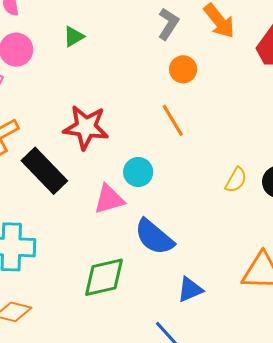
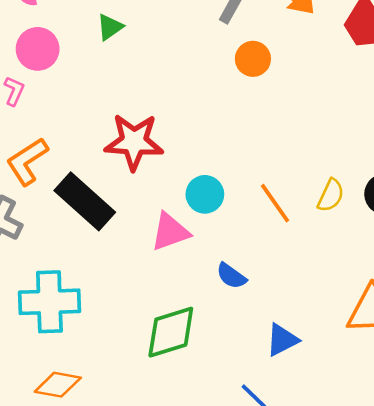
orange line: (173, 120) -> (275, 203), moved
blue semicircle: (154, 237) -> (231, 276), size x0.6

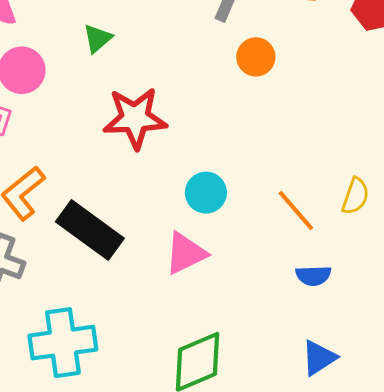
red star: (134, 142) -> (135, 118), moved
cyan circle: (205, 194) -> (206, 193), moved
blue semicircle: (231, 276) -> (313, 276), moved, turned -32

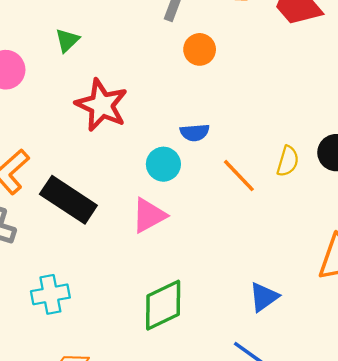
red star: (135, 118) -> (102, 105), turned 30
blue semicircle: (313, 276) -> (195, 133), moved
cyan cross: (63, 343) -> (50, 294), size x0.7

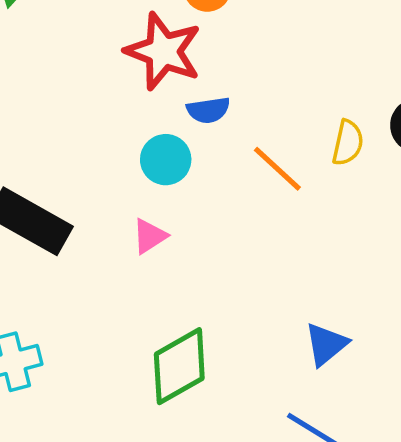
red star: (102, 105) -> (163, 51), moved
pink triangle: (149, 215) -> (150, 236), size x0.7

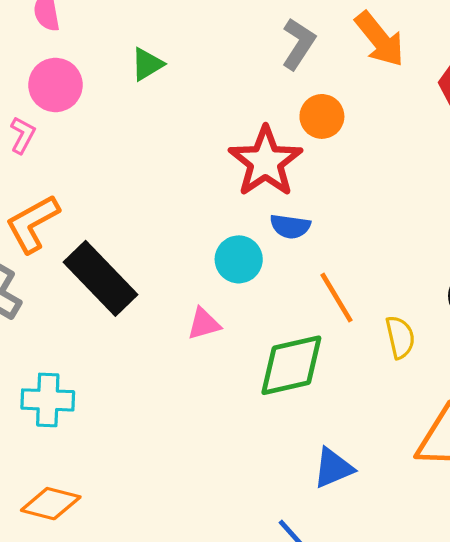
yellow semicircle: (348, 143) -> (400, 337), moved, turned -42
green diamond: (179, 366) -> (291, 365), moved

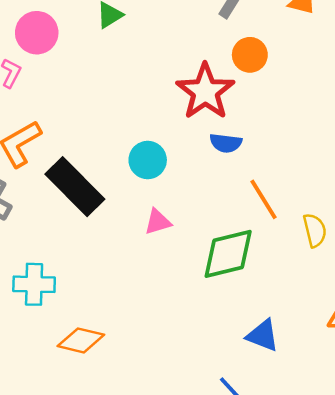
cyan circle: (239, 259) -> (148, 160), moved
blue triangle: (333, 468) -> (263, 335), turned 45
orange diamond: (51, 504) -> (81, 340), moved

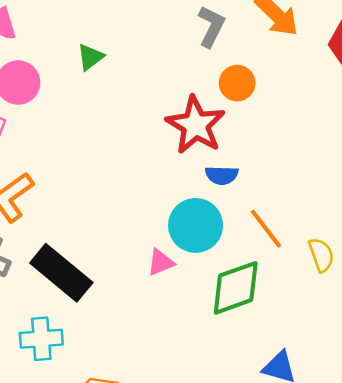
cyan circle: (148, 160) -> (196, 225), moved, size x1.4
black rectangle: (75, 187) -> (61, 273), moved

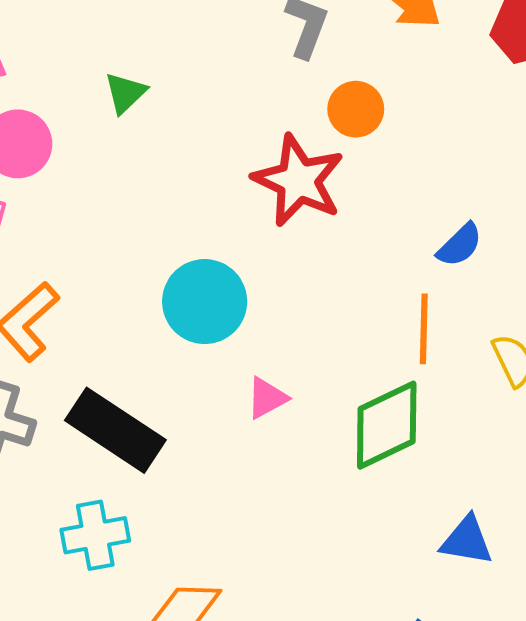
blue semicircle: (222, 175) -> (460, 245), moved, turned -40
cyan circle: (196, 225) -> (205, 302), moved
orange line: (266, 229) -> (424, 329), turned 45

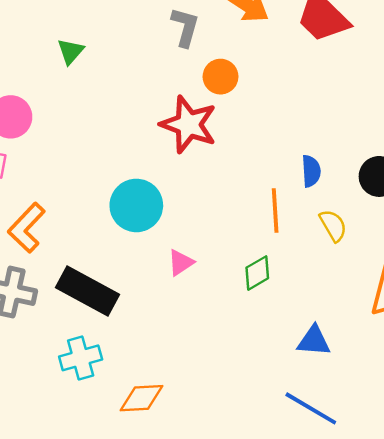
green triangle: (125, 93) -> (71, 51), moved
blue semicircle: (460, 245) -> (311, 171), moved, turned -44
green diamond: (387, 425) -> (257, 273), size x0.6

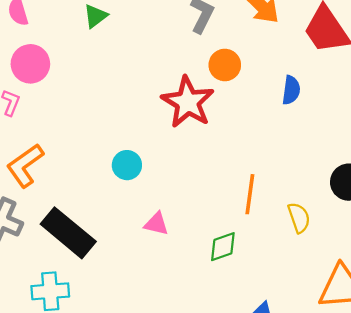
blue semicircle: (311, 171) -> (291, 90), moved
cyan circle: (136, 205) -> (127, 165), size x0.6
pink triangle: (181, 263) -> (156, 224), turned 36

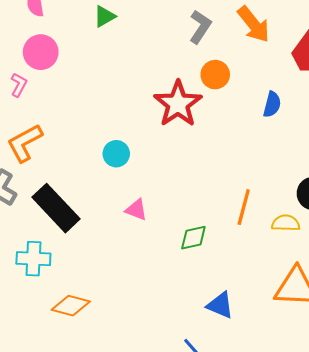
orange line: (250, 194) -> (244, 207), moved
yellow semicircle: (299, 218) -> (286, 223), moved, turned -76

